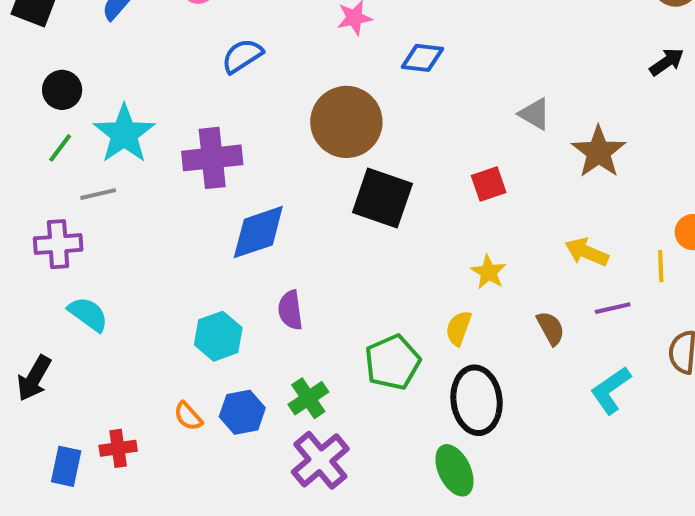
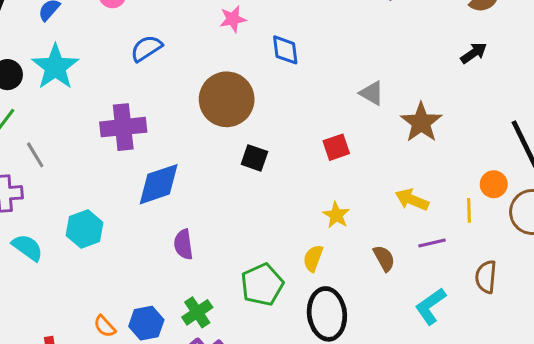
blue diamond: (422, 58) -> (285, 50), turned 76
cyan star: (124, 134) -> (55, 67), moved
gray line: (98, 194) -> (35, 155), turned 72
black square: (382, 198) -> (254, 158), size x0.6
cyan hexagon: (218, 336) -> (85, 229), moved

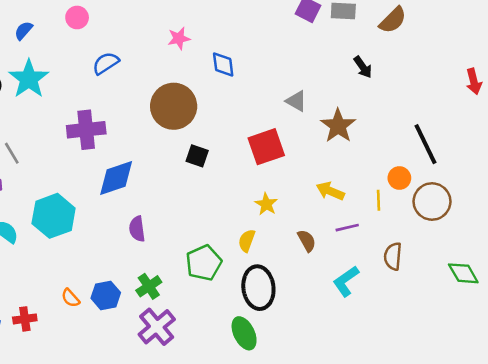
black arrow: (474, 53) -> (363, 67), moved, turned 90
red square: (336, 147) -> (266, 147), size x1.6
cyan hexagon: (85, 229) -> (54, 216), size x1.4

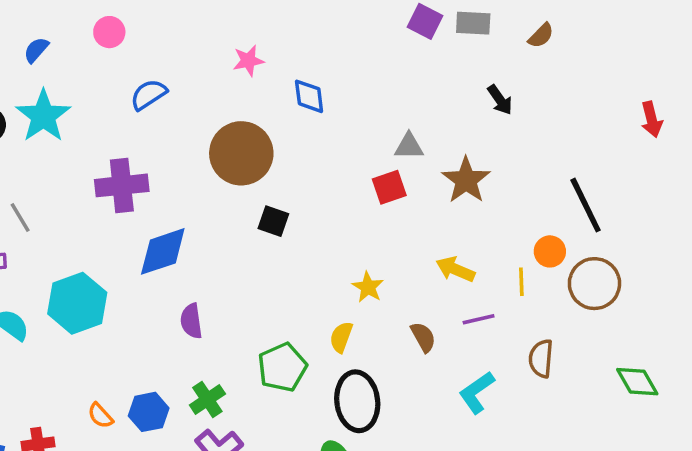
brown semicircle: (393, 20) -> (541, 36), size x0.7
gray triangle: (296, 101) -> (409, 146), turned -30
red square: (266, 147) -> (389, 187), moved, size x0.7

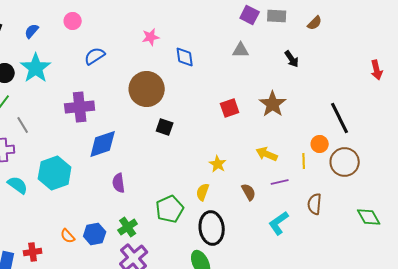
gray triangle: (409, 146) -> (241, 50), moved

